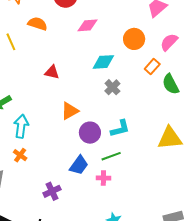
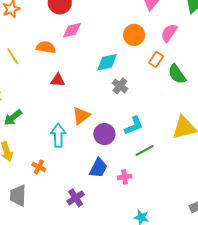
orange semicircle: (38, 24) -> (46, 47), moved
pink diamond: (87, 25) -> (72, 30), moved
cyan arrow: (21, 126) -> (58, 135), moved
green line: (111, 156) -> (145, 150), moved

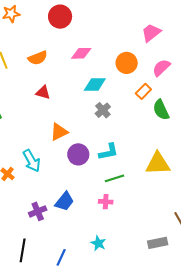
pink diamond: (72, 30) -> (81, 53), moved
orange semicircle: (46, 47) -> (38, 58), turned 138
cyan arrow: (58, 135) -> (32, 161), moved, turned 140
blue trapezoid: (98, 168) -> (65, 201), moved
pink cross: (125, 177) -> (106, 202), moved

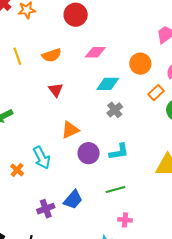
red triangle: (43, 92) -> (56, 90), turned 35
green line: (114, 178) -> (115, 190), moved
pink cross: (106, 202) -> (125, 220), moved

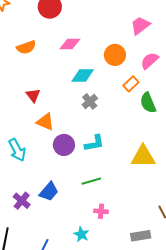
red triangle: (56, 90) -> (33, 95), moved
orange triangle: (70, 130) -> (45, 122), turned 48
purple cross: (46, 209) -> (22, 201), turned -30

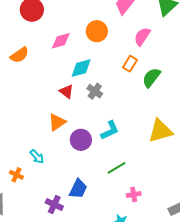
orange circle: (115, 55) -> (97, 31), moved
red triangle: (33, 95) -> (66, 91), moved
green semicircle: (148, 103) -> (151, 78), turned 75
orange triangle: (45, 122) -> (57, 122), turned -42
cyan arrow: (17, 150) -> (37, 157), size x0.7

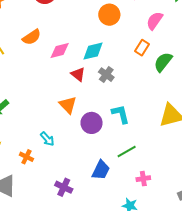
pink diamond: (61, 41) -> (60, 51), moved
orange triangle: (57, 122) -> (68, 105), turned -42
cyan L-shape: (110, 130) -> (121, 114), turned -80
blue trapezoid: (78, 189) -> (101, 170), moved

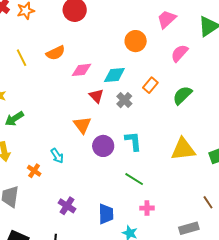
orange rectangle: (142, 48) -> (150, 85), moved
green line: (127, 152) -> (134, 179), turned 54
blue trapezoid: (101, 170) -> (106, 214), moved, turned -35

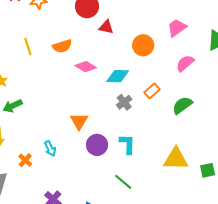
pink diamond: (81, 70) -> (86, 67), turned 30
red triangle: (96, 96) -> (106, 27), moved, turned -42

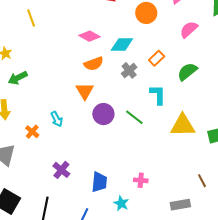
orange semicircle: (62, 46) -> (94, 64), moved
cyan L-shape: (127, 144) -> (158, 95), moved
green line: (123, 182) -> (134, 117), moved

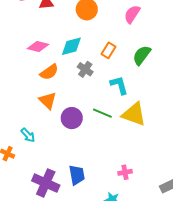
yellow triangle: (183, 125) -> (134, 114), moved, turned 36
purple cross: (61, 170) -> (46, 183), size x1.5
blue trapezoid: (99, 182) -> (77, 175), moved

